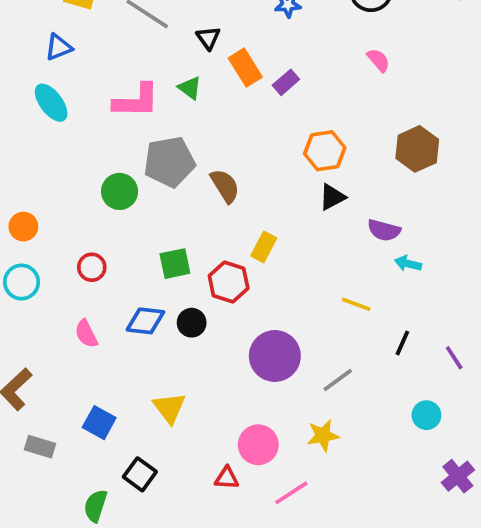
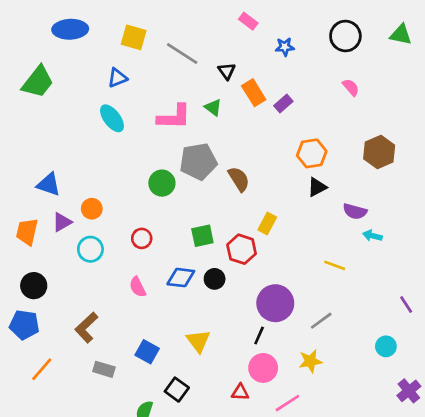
black line: (402, 343) -> (259, 336), moved

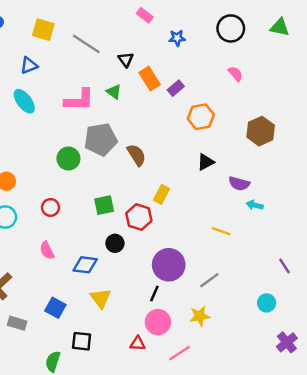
orange hexagon: (312, 153) -> (201, 117), moved
blue diamond: (181, 278) -> (85, 265), moved
black square: (177, 390) -> (82, 341), turned -30

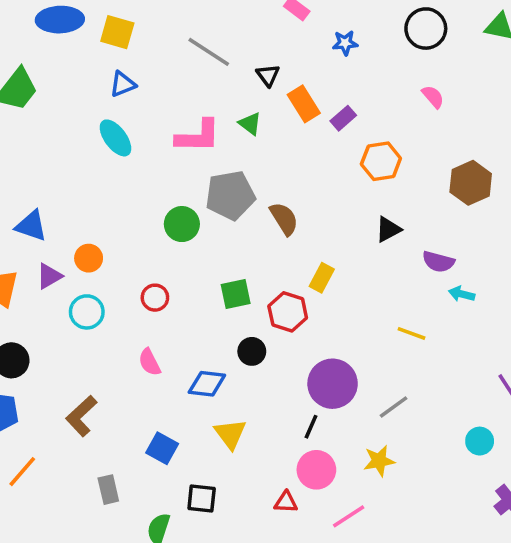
yellow square: (43, 30) -> (117, 32), moved
gray rectangle: (17, 323) -> (108, 490), moved, turned 60

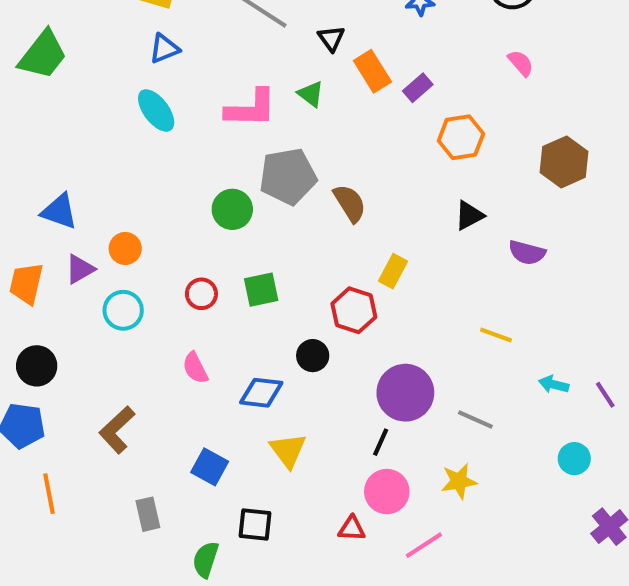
green square: (236, 294) -> (261, 290), moved
cyan arrow: (462, 294) -> (554, 384), moved
gray line: (394, 407) -> (475, 419), turned 60
orange line: (22, 472) -> (49, 494), turned -52

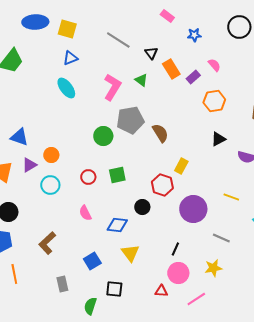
pink semicircle: (521, 63) -> (214, 65), moved
pink L-shape: (251, 108) -> (112, 87), turned -60
purple circle: (405, 393) -> (193, 209), moved
blue square: (210, 467) -> (92, 261), turned 30

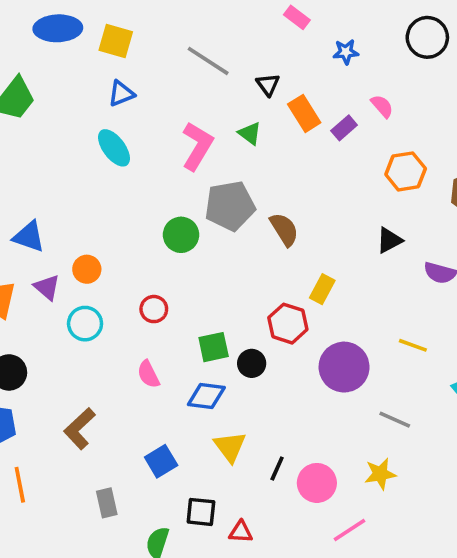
orange hexagon: (214, 101) -> (406, 171), moved
purple triangle: (29, 165) -> (47, 287), turned -49
green square: (117, 175) -> (214, 347), moved
black line: (175, 249) -> (277, 468), moved
red triangle: (161, 291) -> (241, 532), moved

